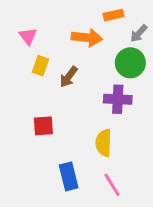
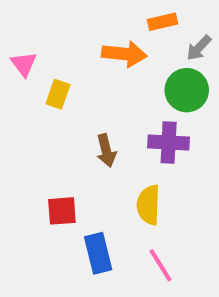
pink triangle: (28, 36) -> (24, 64), moved
brown arrow: (69, 77) -> (106, 151), moved, turned -50
red square: (43, 126) -> (62, 211), moved

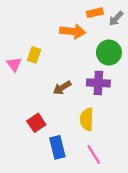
gray arrow: (199, 48) -> (116, 19), moved
pink triangle: (24, 64) -> (14, 64), moved
brown arrow: (106, 151) -> (62, 88), turned 72
red square: (62, 211) -> (36, 123), turned -30

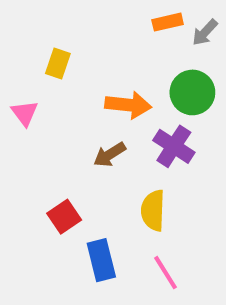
orange arrow: (73, 31) -> (128, 105), moved
yellow rectangle: (34, 55) -> (58, 63), moved
purple cross: (98, 83) -> (174, 146), turned 30

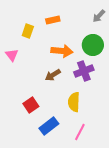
orange rectangle: (168, 22) -> (53, 20), moved
purple cross: (174, 146) -> (84, 71), turned 36
blue rectangle: (101, 260) -> (49, 126), turned 66
pink line: (165, 273) -> (80, 132), turned 60

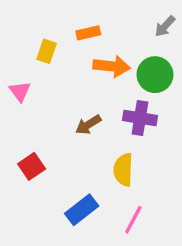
orange arrow: (62, 51) -> (112, 66), moved
purple cross: (84, 71) -> (140, 118), turned 30
red square: (31, 105) -> (32, 166), moved

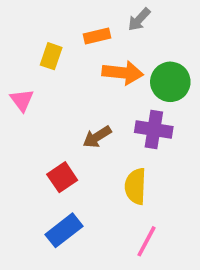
gray arrow: (165, 26) -> (139, 20), moved
red square: (32, 166) -> (62, 177), moved
blue rectangle: (82, 210) -> (64, 230), moved

